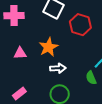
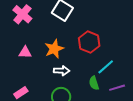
pink cross: (14, 16) -> (22, 14), turned 36
red hexagon: (80, 25) -> (89, 42), moved

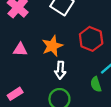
white arrow: (62, 71) -> (60, 70), turned 91

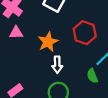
pink triangle: (20, 49) -> (16, 33), moved

